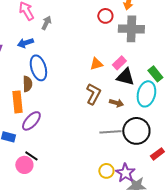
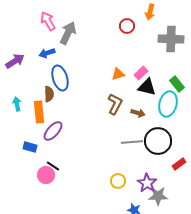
gray arrow: (46, 23) -> (68, 33), size x1.6
gray cross: (131, 29) -> (171, 39), moved
yellow circle: (106, 171) -> (118, 181), moved

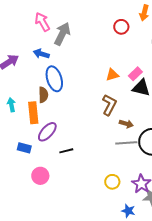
blue arrow: (47, 53) -> (41, 54), turned 35
brown arrow: (138, 113) -> (126, 124), moved
black line: (53, 166) -> (66, 151), moved, turned -48

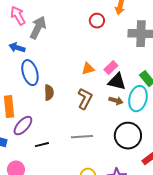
brown semicircle: (43, 95) -> (49, 93), moved
brown arrow: (126, 124) -> (116, 101), moved
gray line: (126, 143) -> (82, 137), moved

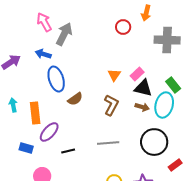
orange triangle: (88, 69) -> (114, 75), turned -40
brown semicircle: (49, 93) -> (75, 99), turned 56

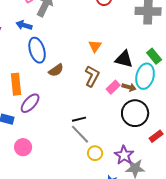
pink rectangle: (137, 74) -> (113, 87), moved
brown arrow: (142, 107) -> (129, 87), moved
gray line: (108, 143) -> (80, 134), moved, turned 50
black line: (68, 151) -> (79, 119), moved

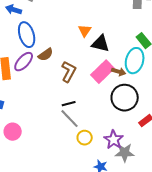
black triangle: (124, 59) -> (101, 44), moved
brown L-shape: (92, 76) -> (69, 72), moved
pink rectangle: (113, 87) -> (103, 72), size x1.6
purple ellipse: (30, 103) -> (24, 62), moved

